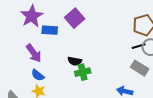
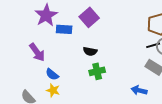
purple arrow: (34, 53) -> (37, 52), moved
black semicircle: (75, 61) -> (90, 51), moved

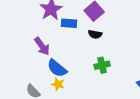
black semicircle: (90, 51) -> (95, 34), moved
blue semicircle: (52, 74) -> (57, 68), size x1.5

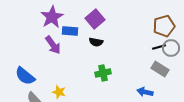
purple arrow: (42, 46) -> (53, 45), moved
blue semicircle: (57, 68) -> (25, 76), moved

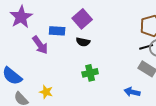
purple star: (52, 17) -> (21, 17), moved

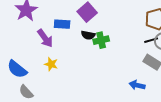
green cross: (90, 73) -> (101, 40), moved
yellow star: (46, 92) -> (51, 64), moved

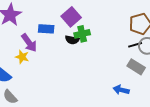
green cross: (101, 40) -> (82, 34), moved
yellow star: (51, 64) -> (22, 57), moved

